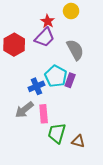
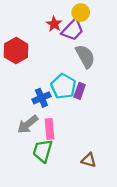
purple trapezoid: (45, 37) -> (73, 30), moved
green trapezoid: (57, 133) -> (43, 151), moved

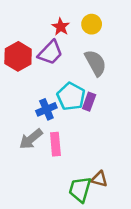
yellow circle: (81, 12) -> (92, 24), moved
purple trapezoid: (73, 30) -> (50, 53), moved
green trapezoid: (43, 151) -> (80, 189), moved

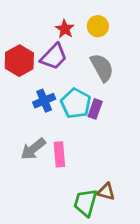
blue cross: (46, 109) -> (44, 101), moved

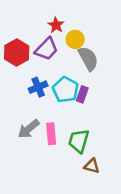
yellow circle: (98, 26) -> (75, 39), moved
green trapezoid: (85, 203) -> (79, 141), moved

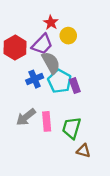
gray semicircle: (88, 59) -> (51, 63), moved
purple rectangle: (82, 94) -> (75, 86), turned -40

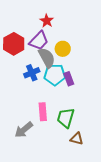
yellow circle: (68, 36) -> (63, 49), moved
cyan pentagon: (60, 81) -> (55, 75), turned -30
gray arrow: (26, 117) -> (24, 130), moved

